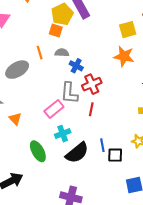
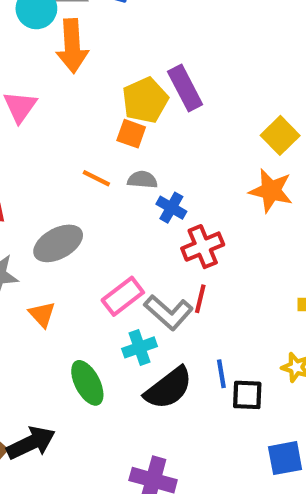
yellow square: (128, 30) -> (280, 135), turned -30
orange line: (40, 53) -> (96, 178), turned -48
gray ellipse: (17, 70) -> (58, 243), moved
gray L-shape: (69, 93) -> (169, 312), moved, turned -55

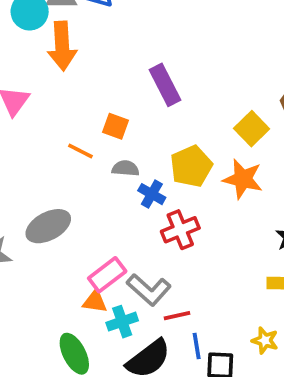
yellow pentagon: (145, 100) -> (191, 166), moved
orange line: (96, 178) -> (80, 151), moved
red line: (200, 299) -> (177, 316), moved, turned 64
orange triangle: (42, 314) -> (95, 301), moved, turned -40

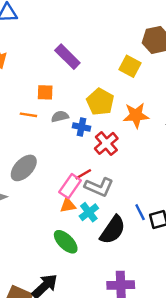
orange star: (243, 179) -> (136, 115), moved
red line: (177, 316) -> (83, 174), moved

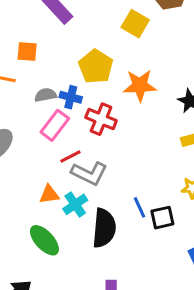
gray semicircle: (60, 116) -> (46, 95), moved
red cross: (106, 143) -> (101, 119), turned -30
pink rectangle: (70, 186) -> (55, 125), moved
black semicircle: (113, 230) -> (104, 228), turned -32

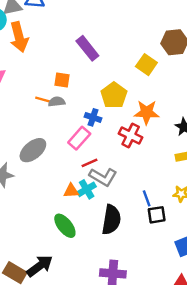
gray semicircle: (46, 95) -> (57, 102), moved
red cross: (101, 119) -> (131, 135), moved
cyan cross: (75, 204) -> (87, 189), moved
blue line: (139, 207) -> (147, 198), moved

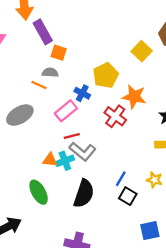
purple rectangle: (87, 48) -> (43, 32), moved
orange line: (43, 100) -> (39, 85), moved
blue line: (147, 198) -> (121, 179), turned 42
black square: (157, 215) -> (128, 196), turned 30

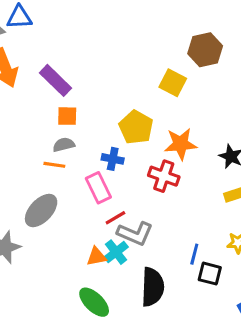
purple rectangle: (43, 32) -> (55, 80), moved
pink rectangle: (66, 111) -> (98, 188), turned -60

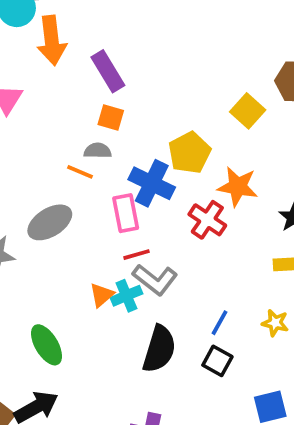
blue cross: (113, 159) -> (152, 183), size x1.6
orange triangle: (96, 257) -> (102, 295), turned -45
black square: (210, 274) -> (217, 361), moved
green ellipse: (94, 302) -> (47, 345), moved

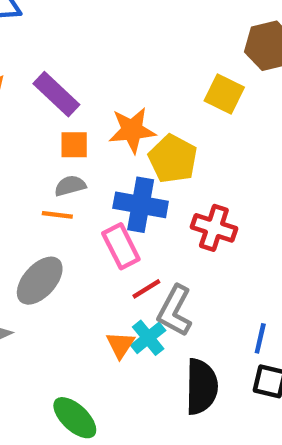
orange star: (238, 187) -> (132, 130), moved
gray L-shape: (155, 280) -> (175, 311), turned 96

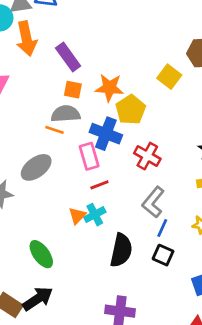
gray semicircle: (70, 186) -> (66, 114), size x1.5
gray L-shape: (175, 311) -> (153, 202), moved

